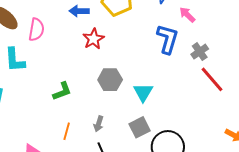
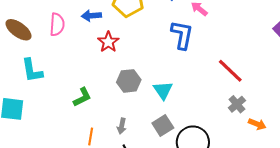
pink semicircle: (36, 30) -> (57, 24), moved
gray cross: (200, 52) -> (237, 104), moved

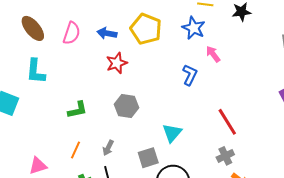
blue L-shape: (182, 35) -> (190, 75), size x0.7
cyan triangle: (163, 90) -> (172, 133), moved

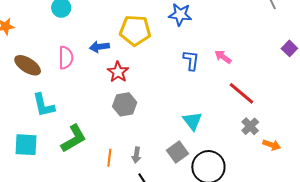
pink arrow: (213, 54) -> (223, 57), moved
gray hexagon: (127, 106) -> (125, 104), moved
green L-shape: (77, 110) -> (74, 138), moved, size x1.4
orange line: (76, 150) -> (109, 158), moved

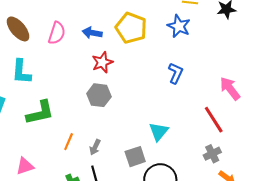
pink arrow: (223, 57) -> (230, 88), moved, size x1.4

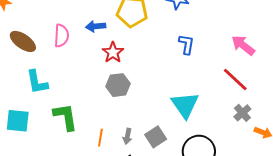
green L-shape: (40, 113) -> (66, 117), turned -72
cyan triangle: (159, 131) -> (185, 105), size x1.4
gray square: (135, 157) -> (156, 137), moved

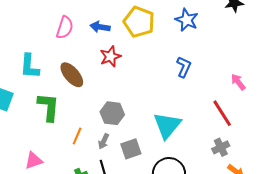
brown ellipse: (23, 41) -> (72, 75), moved
pink arrow: (243, 45) -> (238, 82), size x0.7
gray hexagon: (118, 85) -> (112, 113), moved

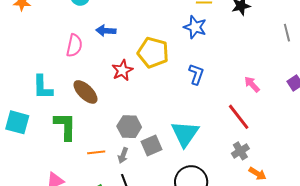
yellow pentagon: (139, 22) -> (153, 53), moved
blue arrow: (100, 27) -> (106, 31), moved
orange line: (77, 136) -> (96, 152), turned 66
gray square: (131, 149) -> (151, 146), moved

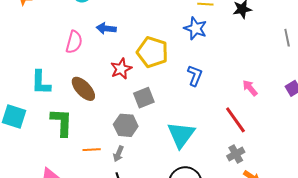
gray square: (151, 146) -> (144, 98), moved

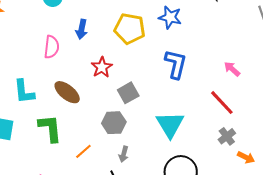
blue arrow: (106, 28) -> (82, 29), turned -78
yellow pentagon: (152, 52) -> (130, 29), moved
blue L-shape: (195, 76) -> (176, 64), size x1.4
orange line: (92, 150) -> (83, 151), turned -30
gray arrow: (118, 154) -> (124, 154), moved

